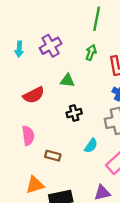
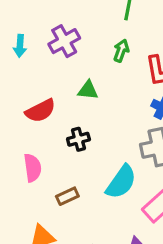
black cross: (74, 113) -> (78, 139), moved
cyan semicircle: (91, 146) -> (121, 182), size x1.6
brown rectangle: (53, 156) -> (67, 196), turned -40

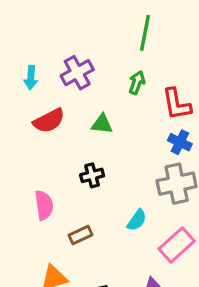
red semicircle: (40, 111) -> (49, 121), moved
cyan semicircle: (121, 182) -> (137, 220), size x0.6

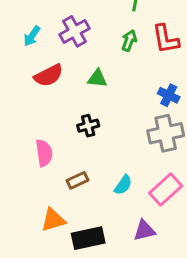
cyan arrow: (31, 78) -> (32, 36), turned 30
red L-shape: (177, 104) -> (166, 39), moved
cyan semicircle: (137, 220) -> (123, 185), moved

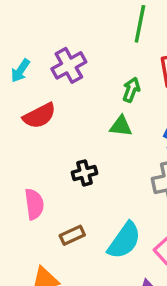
green arrow: (129, 41) -> (131, 90), moved
green triangle: (97, 79) -> (121, 126), moved
cyan semicircle: (123, 185) -> (124, 240), size x1.6

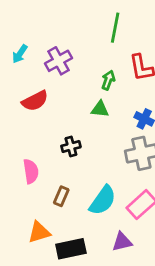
cyan arrow: (20, 71) -> (20, 54), moved
brown rectangle: (72, 235) -> (61, 196), turned -42

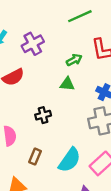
green line: (115, 28) -> (80, 16), turned 55
green arrow: (108, 80) -> (74, 60), turned 42

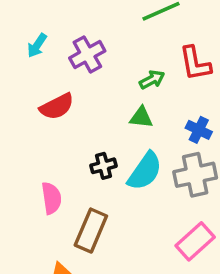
brown rectangle: (35, 157) -> (91, 230), size x1.6
cyan semicircle: (70, 160) -> (145, 171), moved

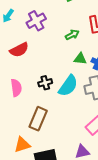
green triangle: (141, 117) -> (80, 59), moved
pink semicircle: (51, 198) -> (16, 88), moved

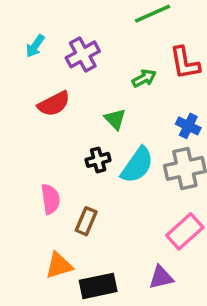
green triangle: (80, 59) -> (115, 119), moved, turned 40
pink semicircle: (16, 88) -> (50, 199), moved
brown rectangle: (38, 119) -> (86, 221), size x0.7

